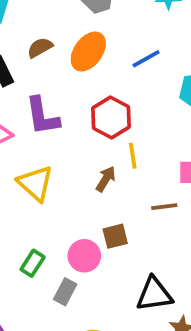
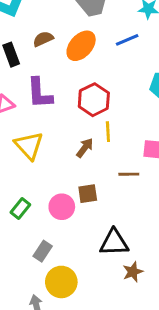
blue line: (146, 59) -> (127, 40), moved
gray rectangle: (65, 292) -> (43, 251), moved

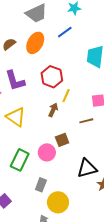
yellow line: (108, 132) -> (66, 96), turned 40
green rectangle: (20, 209) -> (20, 160), size x1.5

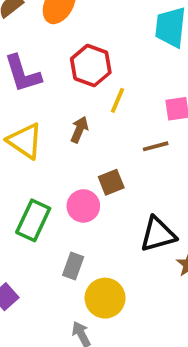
brown arrow: (53, 110) -> (79, 130), moved

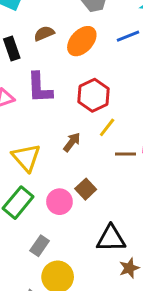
yellow triangle: (25, 141) -> (26, 158), moved
brown line: (156, 146) -> (126, 154), moved
brown square: (111, 182) -> (86, 189), turned -36

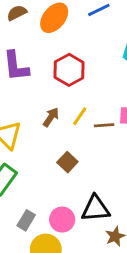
yellow line: (107, 127) -> (80, 116), moved
pink circle: (59, 202) -> (62, 220), moved

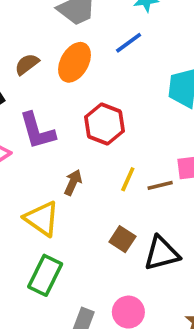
brown arrow: (51, 117) -> (73, 182), moved
black triangle: (95, 209) -> (162, 253), moved

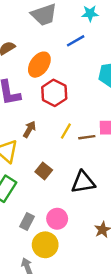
orange ellipse: (75, 62) -> (39, 65), moved
brown square: (122, 239) -> (44, 171), moved

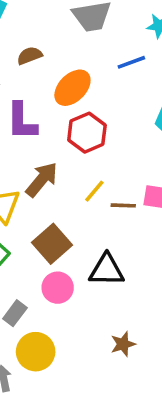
brown arrow: (29, 129) -> (42, 179), size x1.5
brown square: (44, 171) -> (52, 244), size x1.5
pink circle: (57, 219) -> (58, 288), moved

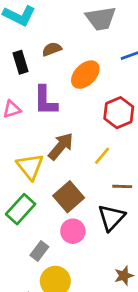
red hexagon: (87, 133) -> (119, 113), moved
brown line: (123, 205) -> (122, 186), moved
black triangle: (107, 270) -> (111, 218), turned -48

